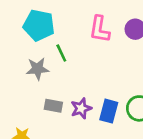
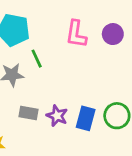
purple star: (81, 108) -> (57, 116), turned -30

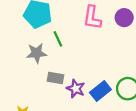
gray rectangle: (28, 113) -> (55, 78), moved
blue rectangle: (86, 118) -> (100, 91), turned 36

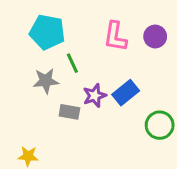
purple star: (76, 89) -> (95, 96), moved, turned 30
blue rectangle: (100, 91) -> (126, 93), moved

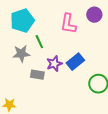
cyan pentagon: (47, 32) -> (22, 21), turned -30
purple circle: (155, 36) -> (94, 15), moved

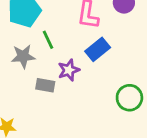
blue rectangle: (75, 62) -> (98, 49), moved

